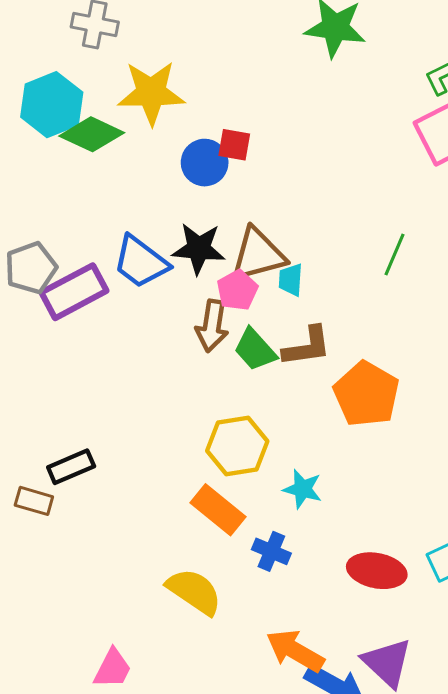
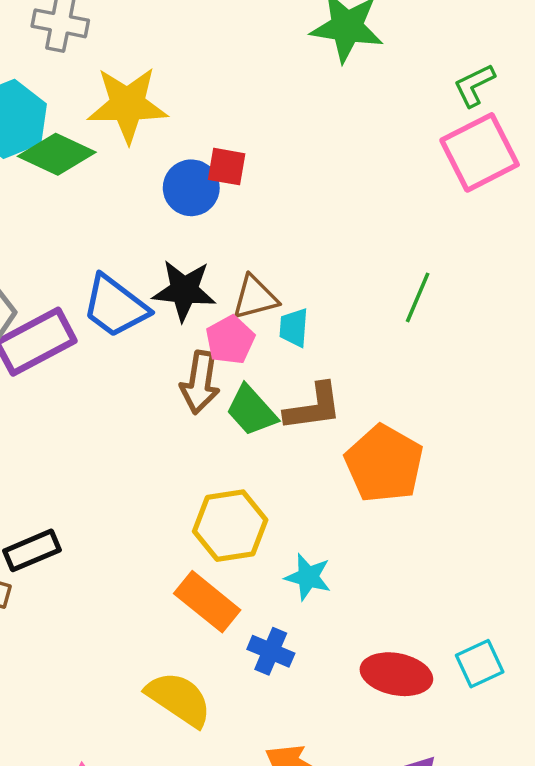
brown triangle: (258, 255) -> (255, 297), size x0.7

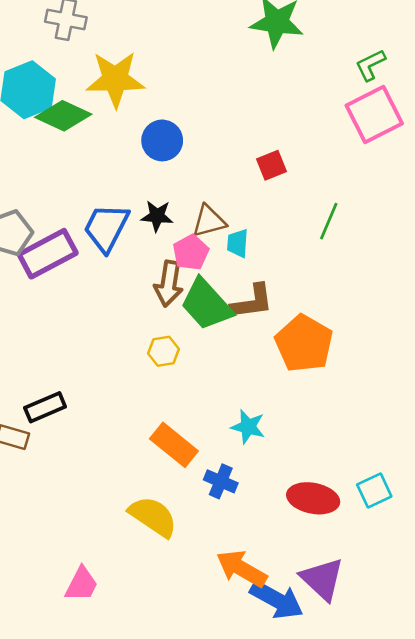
red square: (227, 167) -> (271, 165), moved, turned -32
black star: (184, 290) -> (157, 216), size x0.7
blue trapezoid: (115, 306) -> (106, 228), turned 80
green trapezoid: (251, 411) -> (206, 304), size x1.4
yellow hexagon: (230, 526) -> (163, 351), moved, size x0.6

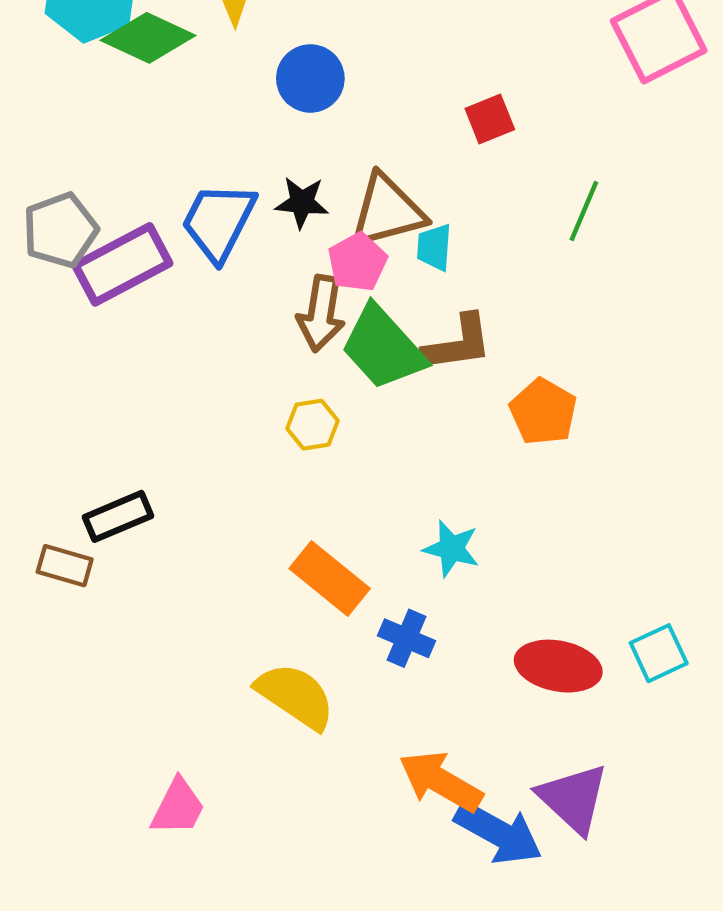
brown triangle: (209, 221) -> (387, 211), size x1.4
orange pentagon: (304, 343) -> (543, 412), size x0.7

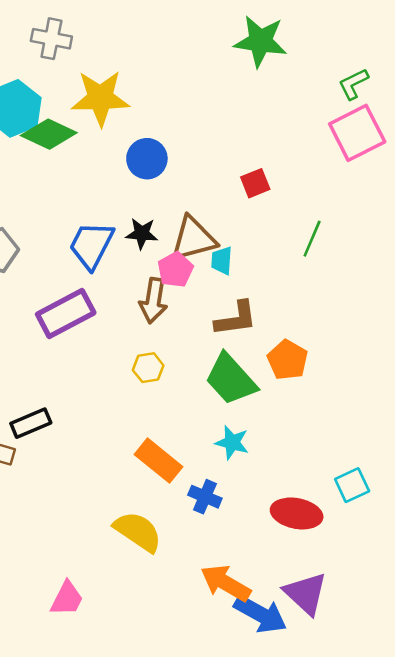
purple rectangle: (122, 264) -> (66, 313), moved
green trapezoid: (383, 348) -> (231, 379), moved
cyan square: (659, 653) -> (352, 485), moved

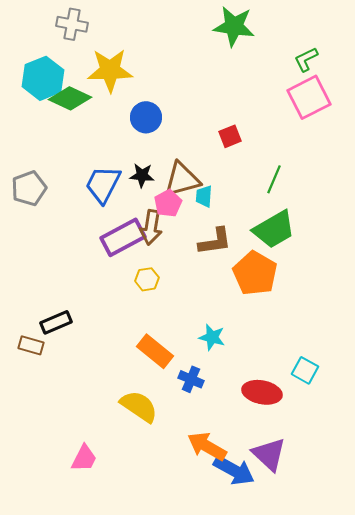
purple rectangle: (66, 313) -> (123, 237), moved
orange pentagon: (288, 360) -> (255, 273), size x1.4
green trapezoid: (231, 379) -> (274, 229), moved, turned -78
cyan square: (352, 485) -> (305, 370), turned -36

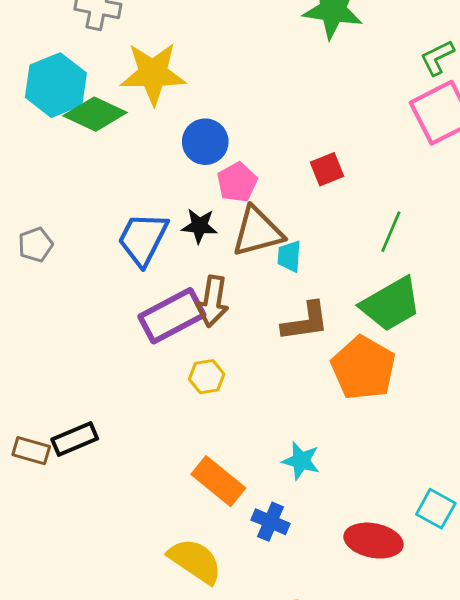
gray pentagon: (29, 188) -> (36, 245), size x0.7
pink pentagon: (168, 203) -> (237, 182), moved
brown rectangle: (31, 345) -> (31, 451), moved

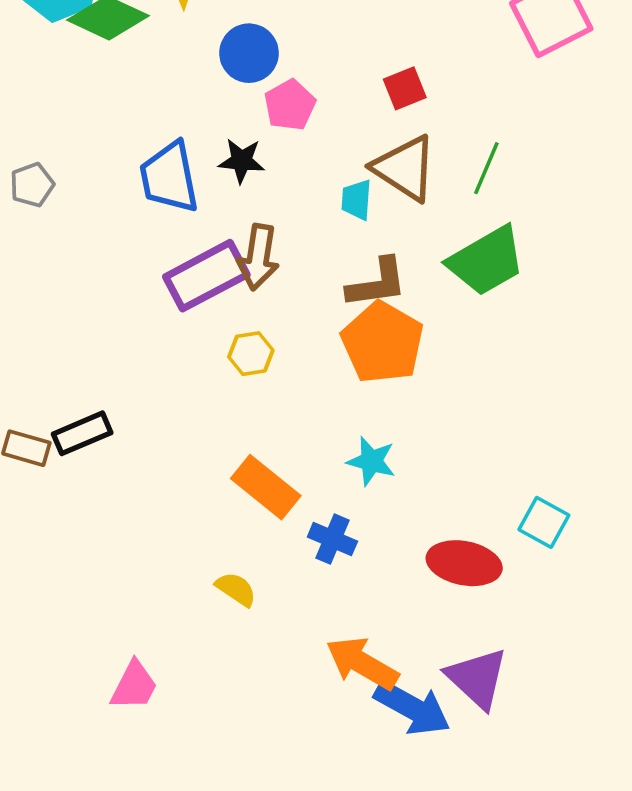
brown triangle: (257, 232) -> (405, 168), moved, turned 48
blue trapezoid: (143, 239) -> (169, 177), turned -38
orange pentagon: (363, 368) -> (383, 342), moved
yellow semicircle: (195, 561) -> (236, 589), size x0.6

